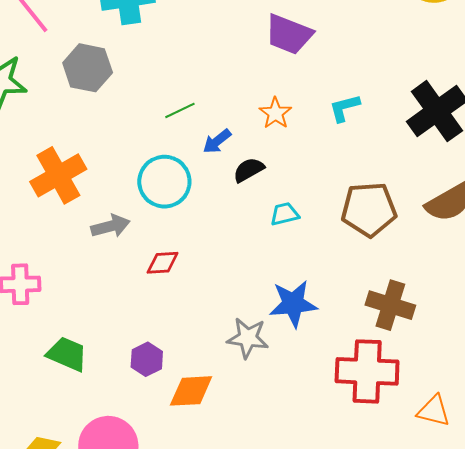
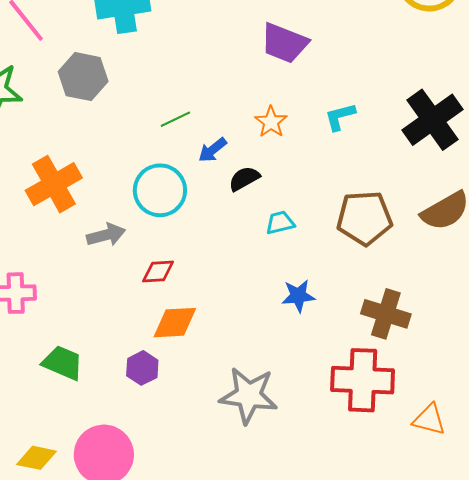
blue star: (293, 304) -> (298, 296), moved, size x0.7
gray star: (248, 338) -> (249, 395), moved, size x1.4
orange diamond: (191, 391) -> (175, 323), moved

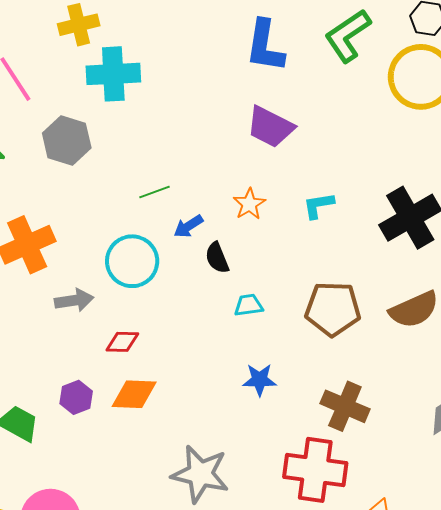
black semicircle: (244, 179) -> (217, 258), turned -88
purple hexagon: (142, 368) -> (76, 397), moved

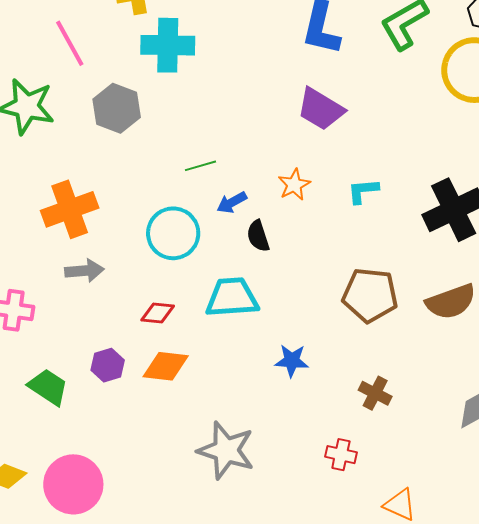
gray arrow: (74, 300) -> (84, 271), moved
cyan trapezoid: (249, 305) -> (232, 297), moved, size x1.8
brown cross: (345, 406) -> (375, 393), size x0.7
red cross: (315, 470) -> (341, 455), size x0.5

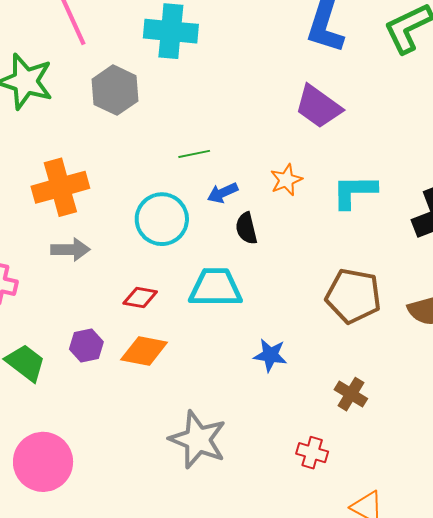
cyan L-shape: (363, 191) -> (354, 191), size x1.4

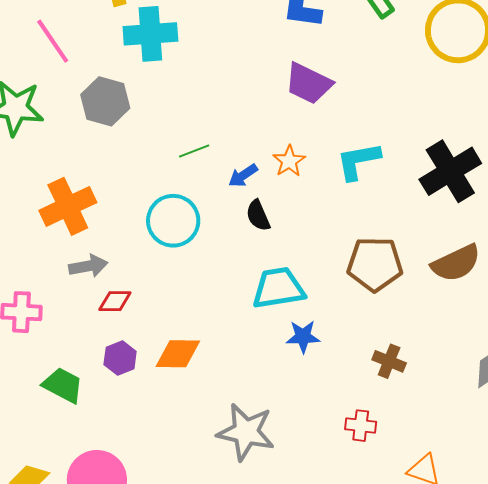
blue arrow: (223, 193) -> (243, 175), moved
cyan trapezoid: (216, 288) -> (278, 288), moved
red diamond: (140, 297) -> (115, 301), moved

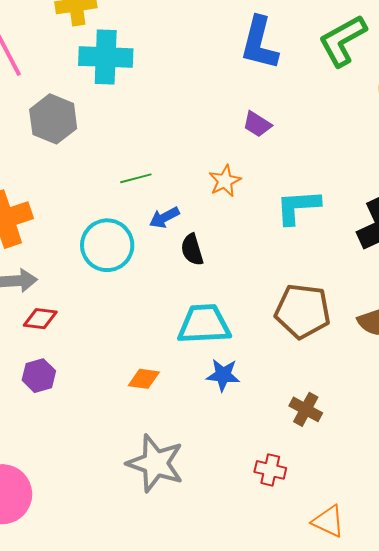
purple trapezoid: (308, 83) -> (257, 124), size x0.6
orange star: (289, 161) -> (225, 181), moved
blue arrow: (243, 175) -> (164, 217), moved
orange diamond: (178, 354) -> (144, 379), moved, size x0.7

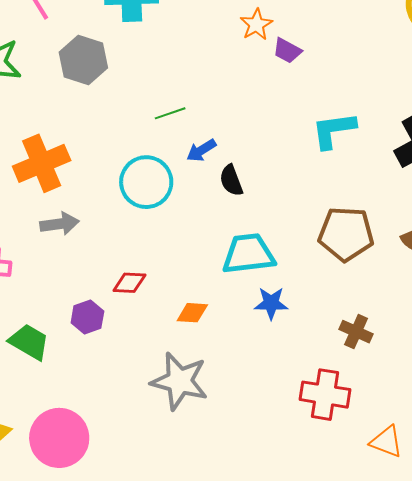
orange star: (225, 181) -> (256, 25), moved
red diamond: (40, 319) -> (129, 283), moved
gray star: (155, 463) -> (180, 381), moved
red cross: (270, 470) -> (325, 395), size x1.6

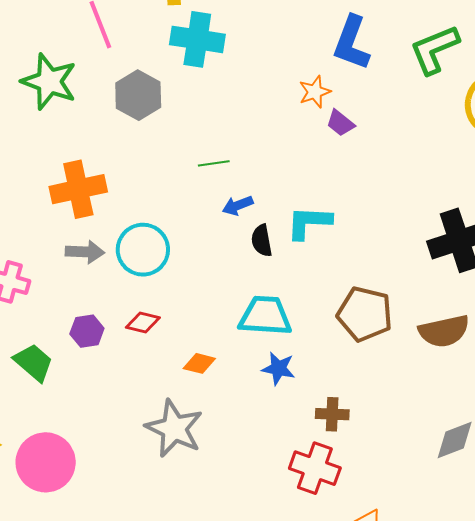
cyan L-shape: (334, 130) -> (309, 222), moved
cyan circle: (146, 182) -> (143, 250), moved
purple hexagon: (87, 317) -> (87, 331), moved
brown cross: (356, 332) -> (332, 414), moved, turned -32

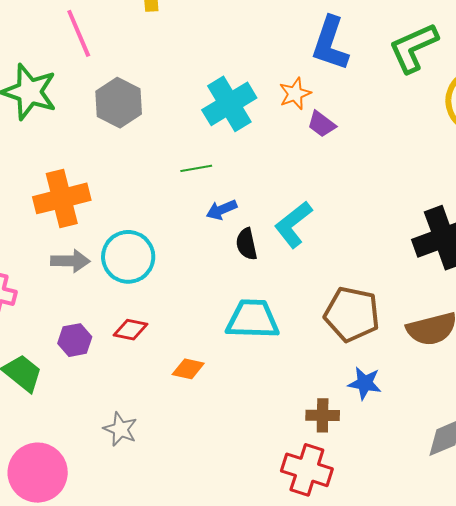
cyan cross: (197, 39) -> (229, 104), moved, turned -38
cyan L-shape: (309, 222) -> (293, 224), turned -39
blue star: (278, 369) -> (365, 383), moved
gray star: (174, 428) -> (120, 429), moved, size x0.6

